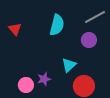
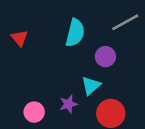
purple circle: (89, 40) -> (105, 57), moved
purple star: (44, 79) -> (68, 104), moved

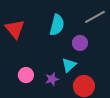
red triangle: (20, 38) -> (15, 29), size x1.5
pink circle: (34, 112) -> (26, 75), moved

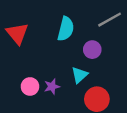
purple star: (52, 79) -> (52, 86), moved

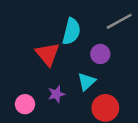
red triangle: (17, 33) -> (48, 54), moved
pink circle: (30, 86) -> (25, 104), moved

